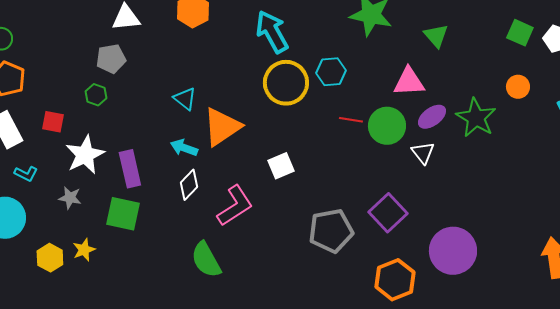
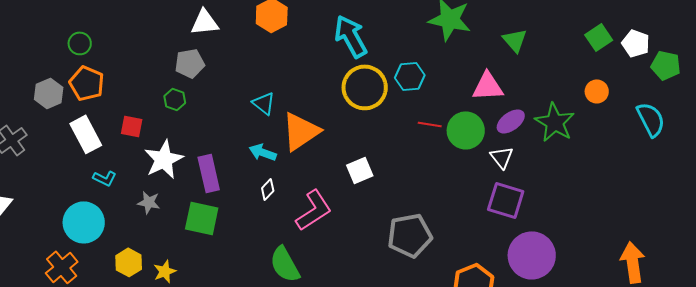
green square: (520, 33) -> (599, 37), turned 32
white diamond: (189, 185) -> (268, 189), size x0.7
purple square: (388, 213) -> (506, 200), moved, turned -30
yellow star: (84, 250) -> (165, 271), moved

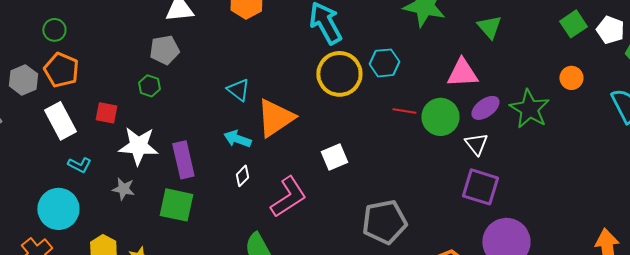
white star: (164, 159) -> (138, 146), turned 30

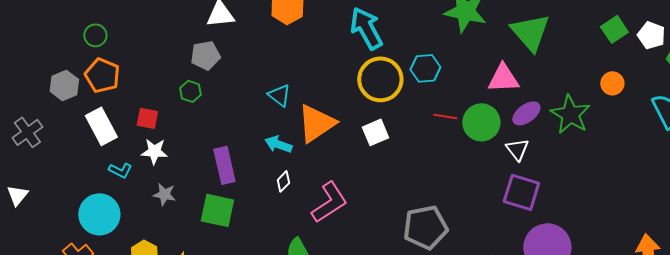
green triangle: (489, 27) -> (530, 32), size x1.6
white star: (138, 146) -> (154, 151), moved, size x0.7
white square: (334, 157) -> (375, 132), moved

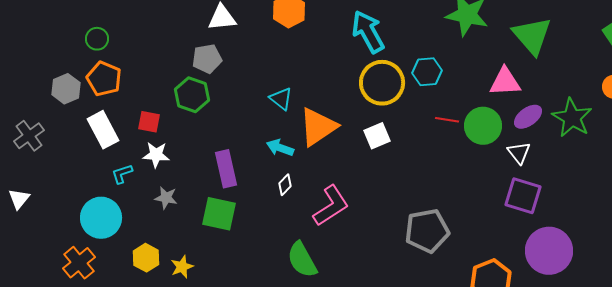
green hexagon: (190, 91) -> (192, 95), size x1.6
cyan L-shape: (120, 170) -> (122, 174), turned 135

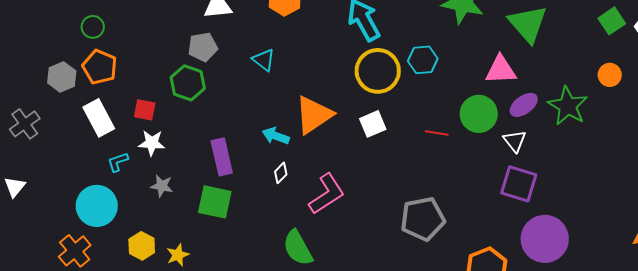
cyan triangle: (281, 99) -> (264, 60), moved
red line: (447, 120) -> (437, 133), moved

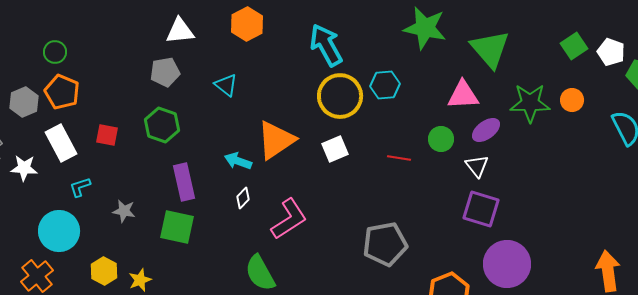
green hexagon: (188, 83) -> (162, 125), moved
green star: (568, 106) -> (530, 103), moved, turned -30
green circle: (479, 114) -> (441, 139), size x0.7
white star: (152, 143) -> (24, 168), moved

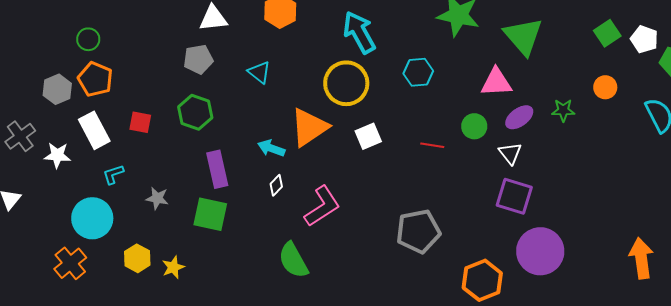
yellow circle: (340, 96) -> (346, 83), moved
green star: (530, 103) -> (563, 110), moved, size x0.6

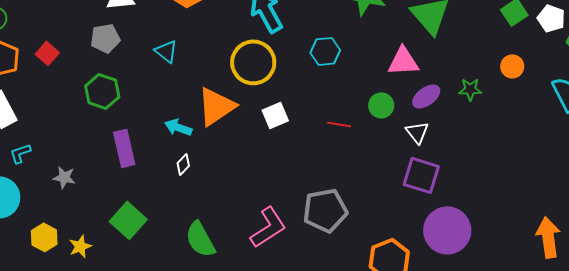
red square: (140, 122) -> (47, 53), moved, turned 30
pink L-shape: (322, 206) -> (268, 227), moved
green square: (210, 214) -> (128, 220), moved, turned 30

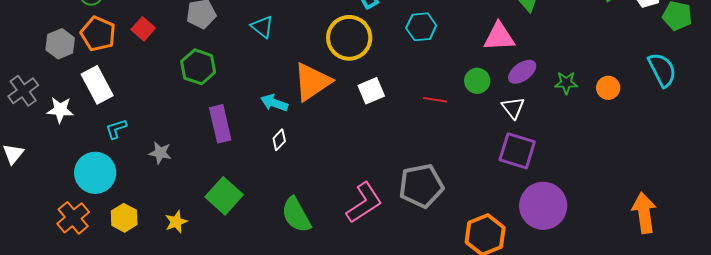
orange circle: (512, 66) -> (608, 88), moved
green star: (470, 89) -> (566, 83), moved
yellow hexagon: (44, 237) -> (124, 218), moved

